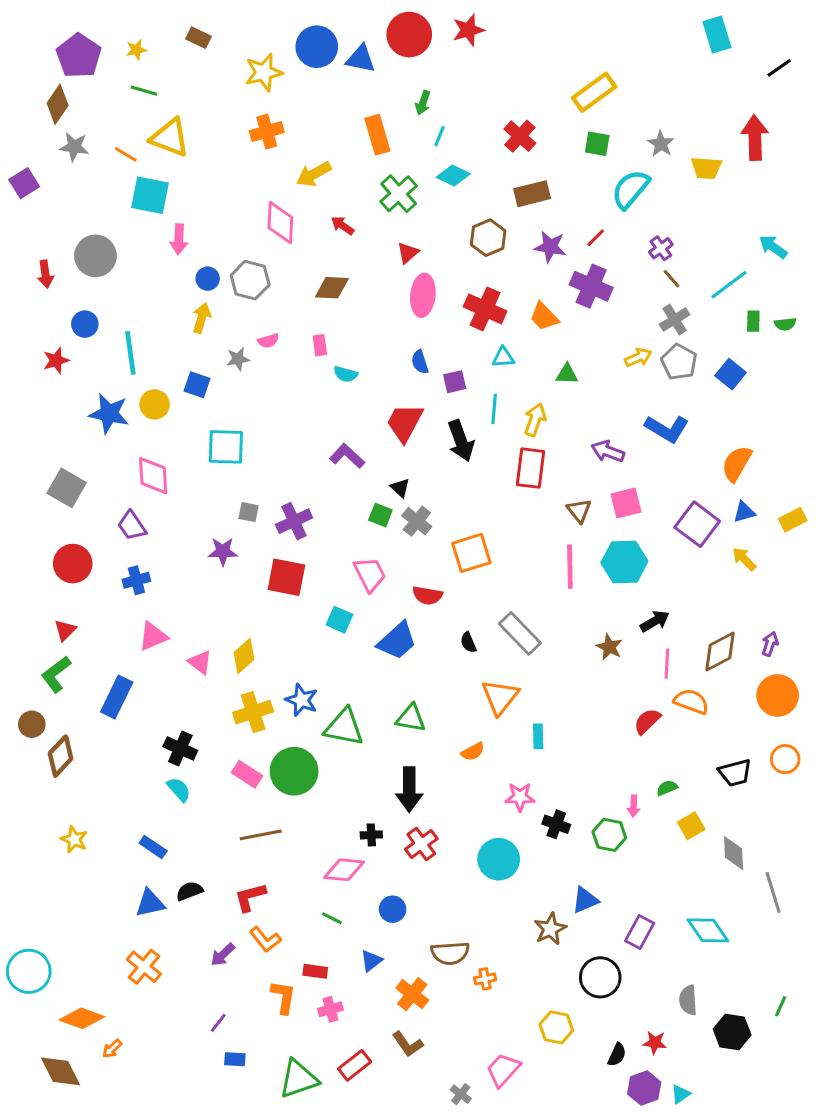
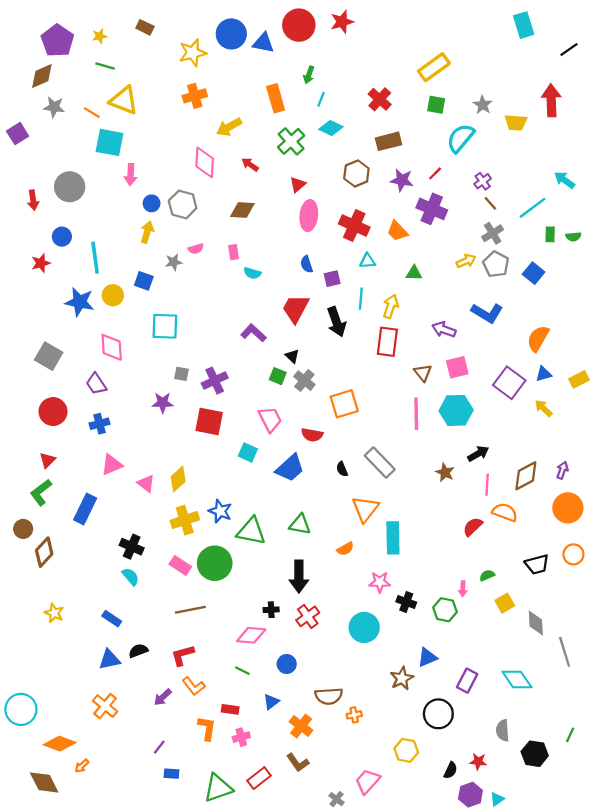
brown diamond: (58, 104) -> (42, 76), turned 32
cyan rectangle: (538, 736) -> (393, 538), size x1.8

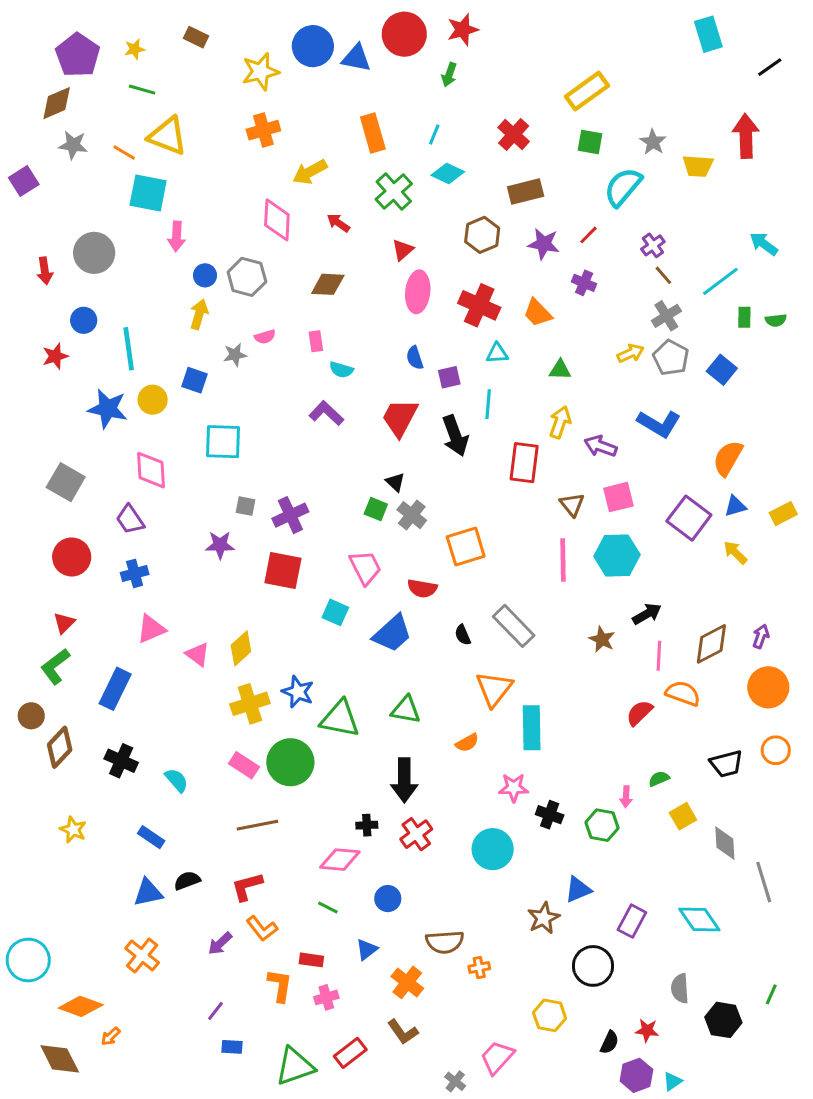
green arrow: (309, 75) -> (449, 75), moved
purple cross: (432, 209) -> (584, 283), size x0.6
yellow arrow: (391, 306) -> (560, 422), moved
purple L-shape: (253, 333) -> (326, 413), moved
black cross: (132, 547) -> (121, 761), moved

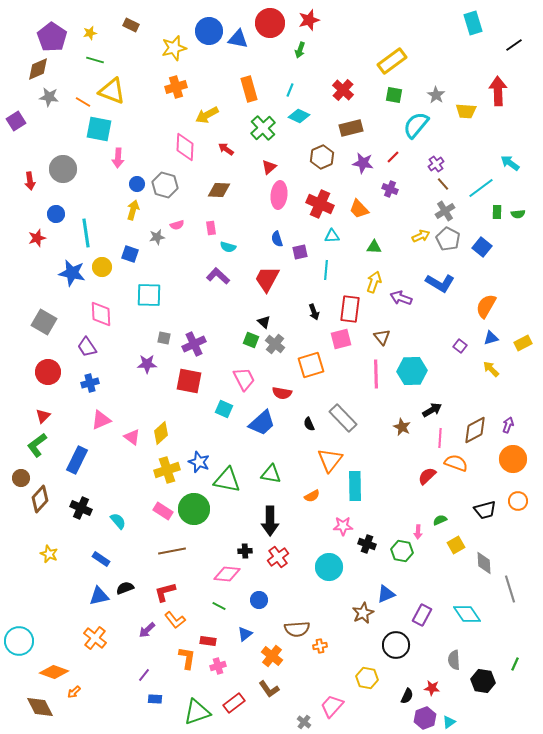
black arrow: (455, 436) -> (314, 312), moved, size x0.6
pink square: (618, 497) -> (341, 339), moved
purple square: (689, 518) -> (460, 346), size x0.5

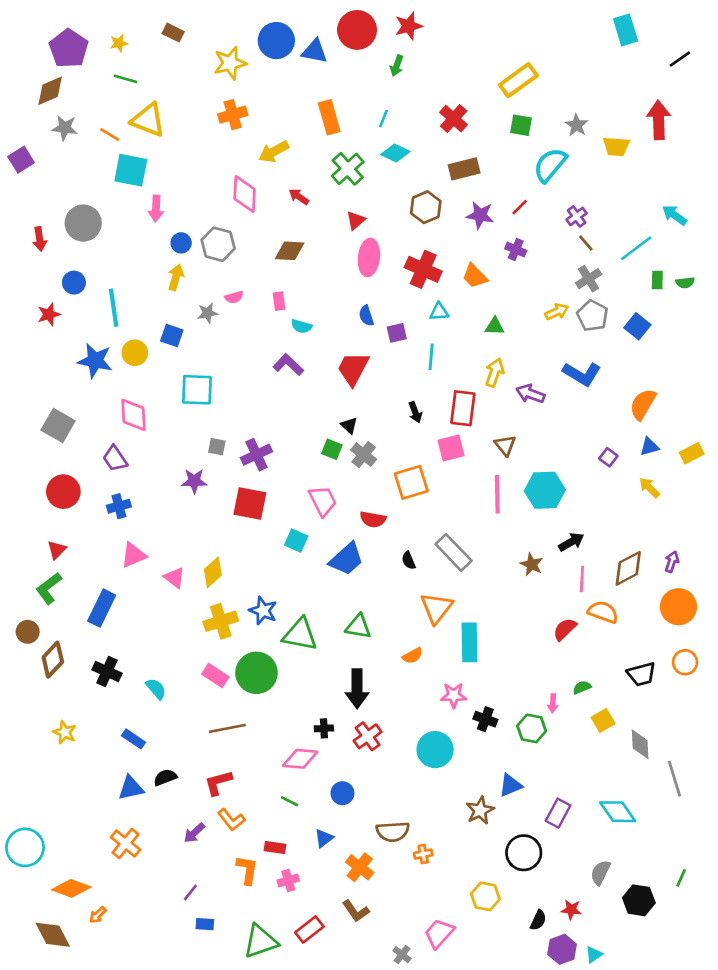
gray semicircle: (454, 660) -> (600, 873), turned 30

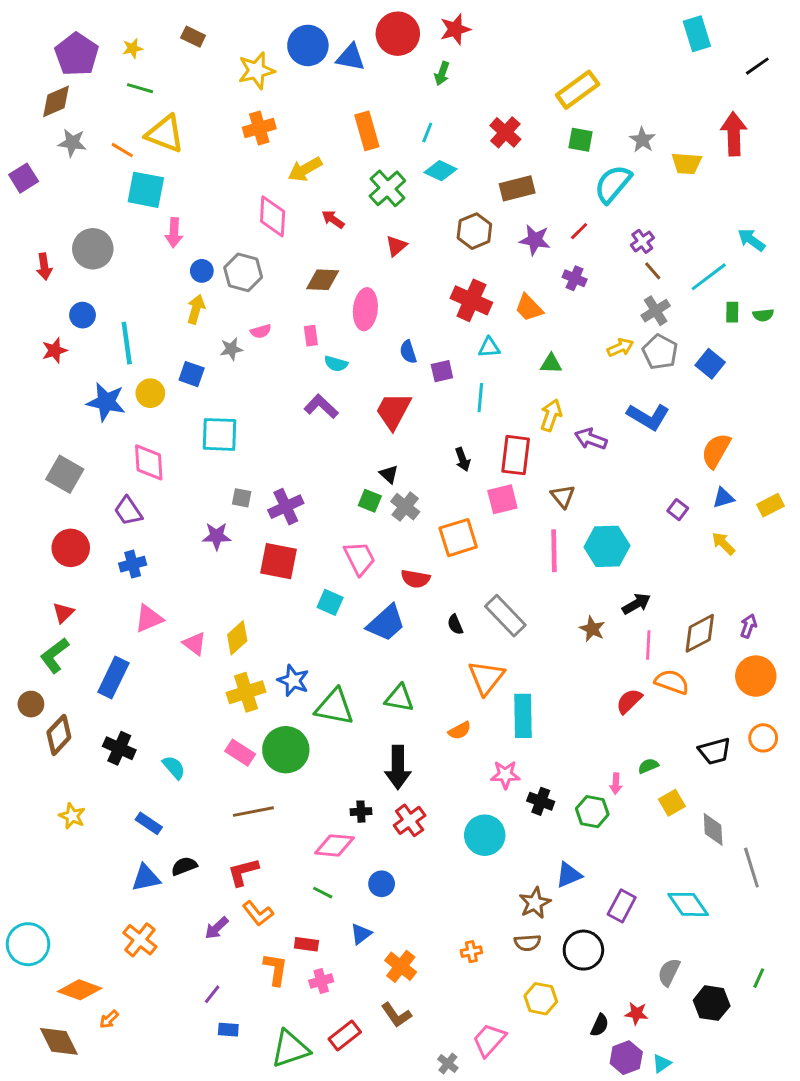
pink ellipse: (369, 257) -> (365, 309), moved
brown semicircle: (393, 832) -> (527, 943), moved, size x0.7

